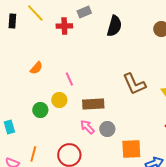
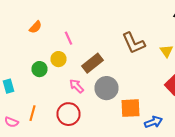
brown rectangle: (93, 104) -> (92, 63), turned -35
pink arrow: (87, 127) -> (76, 86), moved
gray circle: (107, 129) -> (106, 88), size x1.5

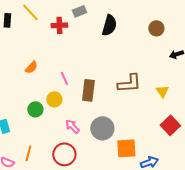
brown L-shape: (134, 43) -> (129, 83), turned -70
brown rectangle: (92, 63) -> (88, 90), moved, turned -45

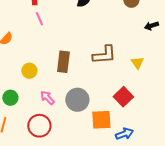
pink line: (64, 78) -> (39, 19), moved
green circle: (35, 109) -> (10, 98), moved
red square: (170, 125) -> (123, 97), moved

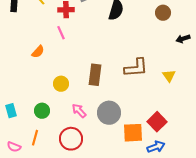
pink line: (39, 19) -> (61, 33), moved
red square: (123, 97) -> (157, 122), moved

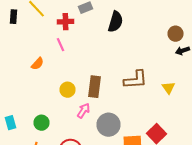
brown circle: (163, 13) -> (176, 34), moved
yellow circle: (61, 84) -> (68, 90), moved
pink arrow: (79, 111) -> (84, 111), moved, turned 77

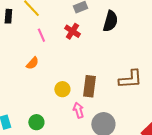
red cross: (66, 22) -> (72, 31), moved, turned 35
pink line: (60, 45) -> (41, 35), moved
pink arrow: (84, 111) -> (78, 110), turned -49

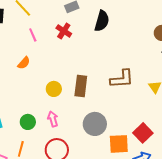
pink arrow: (78, 110) -> (53, 119), moved

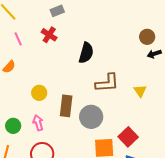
black semicircle: (102, 21) -> (86, 53), moved
brown rectangle: (81, 86) -> (66, 106), moved
gray circle: (95, 124) -> (91, 117), moved

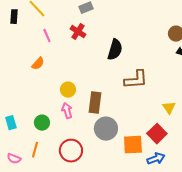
yellow triangle: (140, 91) -> (169, 108), moved
gray circle: (91, 117) -> (106, 129), moved
pink arrow: (38, 123) -> (67, 111), moved

